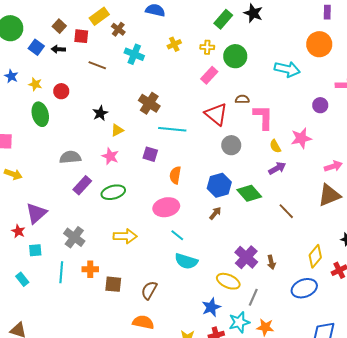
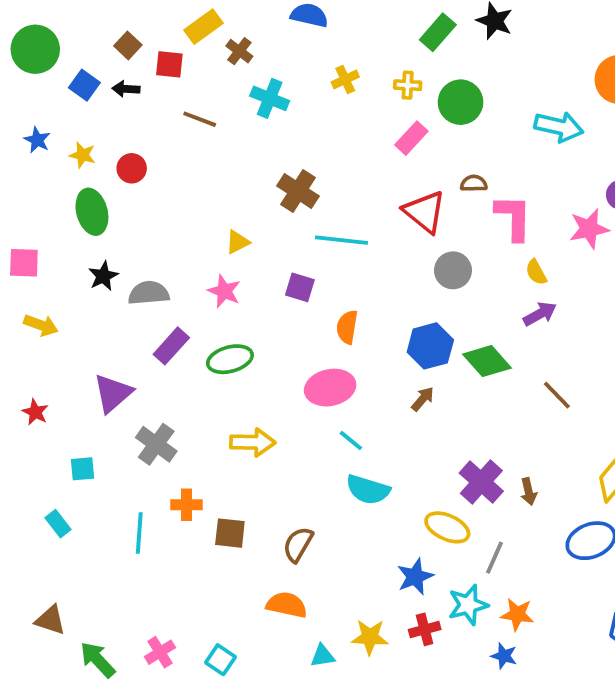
black star: (100, 113) -> (103, 276), moved
pink star: (301, 138) -> (589, 229), moved
purple triangle: (36, 213) -> (113, 393), moved
red star: (18, 231) -> (35, 412), moved
cyan line: (61, 272) -> (139, 533), moved

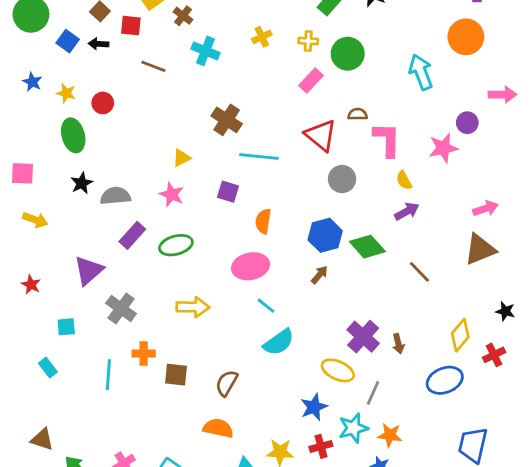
cyan arrow: (559, 127) -> (421, 72), turned -124
cyan semicircle: (368, 490) -> (279, 342), turned -52

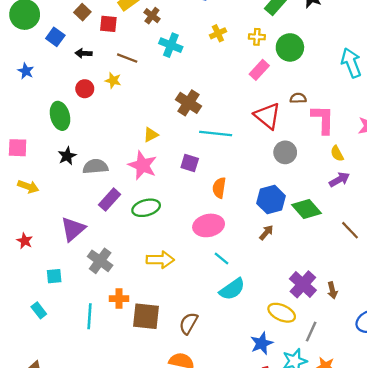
black arrow: (99, 44) -> (84, 53), moved
yellow star: (66, 93) -> (113, 80), moved
pink star: (172, 194) -> (143, 165), size x1.4
brown square: (176, 375) -> (146, 316), size x1.4

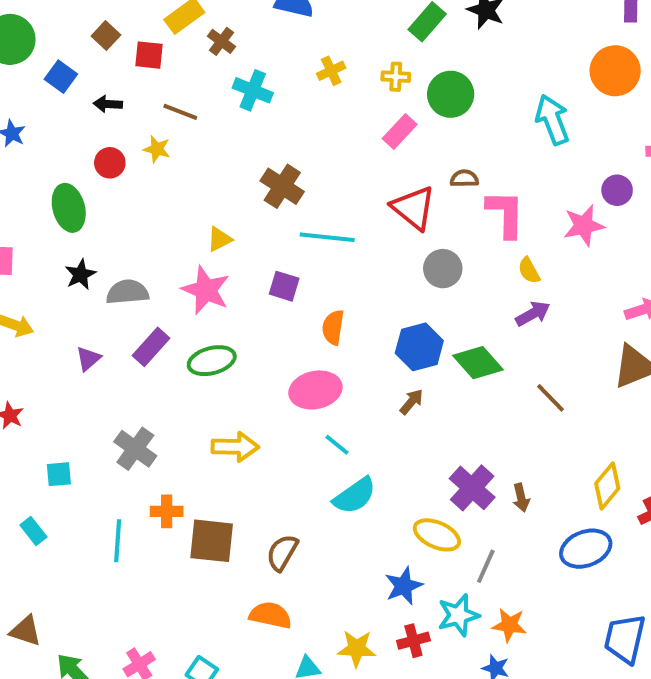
purple triangle: (73, 229) -> (88, 359), moved, size x0.6

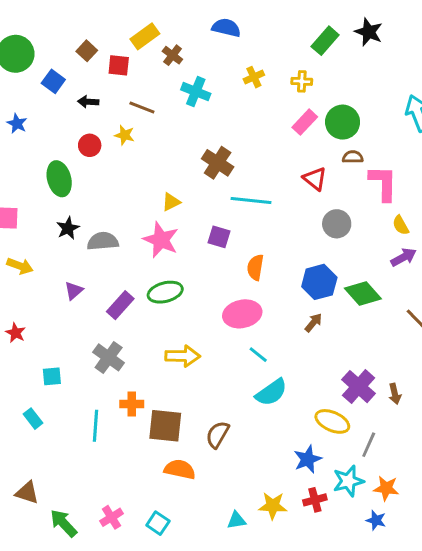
green circle: (451, 94) -> (343, 122), moved
red triangle: (413, 208) -> (315, 179), size x0.7
purple rectangle: (151, 347) -> (120, 305), moved
orange semicircle: (270, 615) -> (180, 469), moved

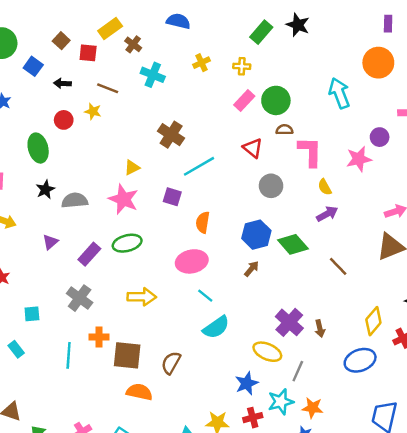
cyan line: (251, 201) -> (199, 166), turned -36

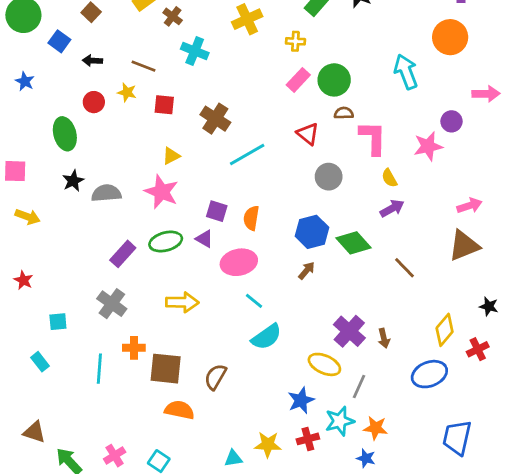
red square: (88, 53) -> (164, 105), moved
yellow cross: (201, 63) -> (247, 19), moved, size x1.5
purple square: (172, 197) -> (217, 211), moved
purple triangle: (50, 242) -> (204, 239), moved, turned -49

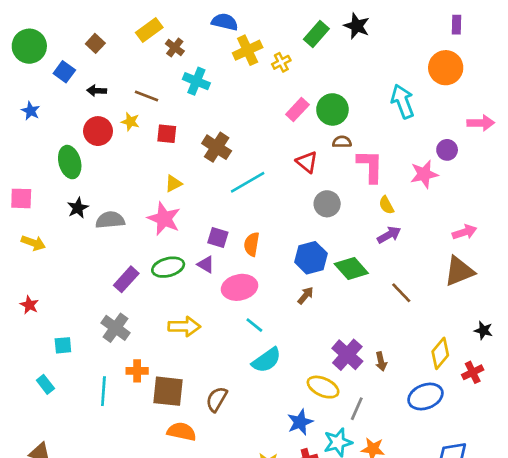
yellow cross: (295, 41) -> (281, 62), moved, turned -30
red circle: (94, 102) -> (98, 131), size x1.4

